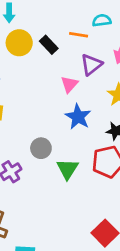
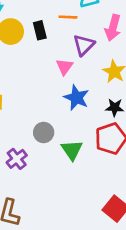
black rectangle: (49, 45) -> (40, 30), turned 36

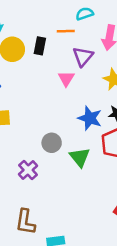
black rectangle: (40, 30) -> (40, 46), turned 30
blue star: (76, 98) -> (90, 118), moved

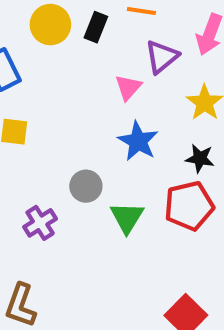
blue star: (90, 118) -> (138, 141), moved

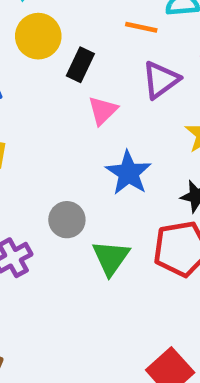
black rectangle: (96, 27) -> (80, 65), moved
pink triangle: (128, 87) -> (103, 111), moved

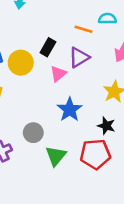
yellow circle: (38, 36) -> (21, 63), moved
purple triangle: (161, 80) -> (79, 57), moved

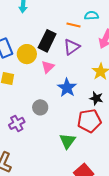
black rectangle: (48, 47) -> (47, 41), size x1.5
pink triangle: (58, 74) -> (48, 67), moved
green triangle: (56, 156) -> (67, 141), moved

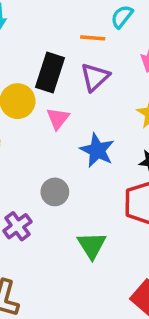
cyan semicircle: (91, 16) -> (122, 17), turned -40
green triangle: (67, 141) -> (92, 245), moved

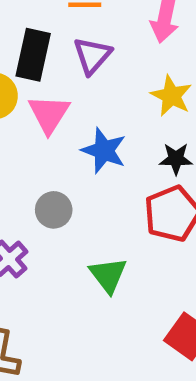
pink triangle: (58, 118) -> (49, 114), size x1.4

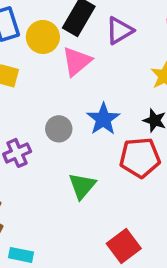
blue star: (104, 151) -> (103, 119), moved

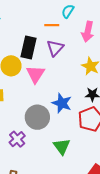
gray circle: (59, 129) -> (37, 117), size x1.5

